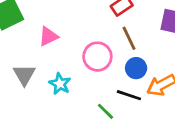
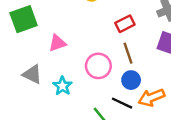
gray triangle: (24, 75) -> (32, 74), turned -40

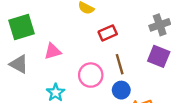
red rectangle: (125, 24) -> (108, 33), moved
gray triangle: (32, 74) -> (19, 64), moved

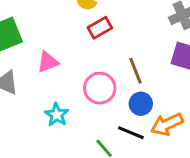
red rectangle: (108, 33) -> (100, 28), moved

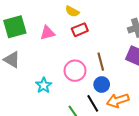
pink triangle: (48, 62) -> (47, 33), moved
black line: (131, 133) -> (93, 103), turned 30

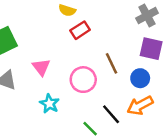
pink triangle: (47, 33) -> (41, 67), moved, turned -42
blue circle: (102, 84) -> (140, 78), moved

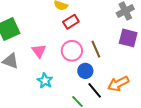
blue circle: (140, 78) -> (85, 71), moved
pink circle: (83, 80) -> (72, 51), moved

